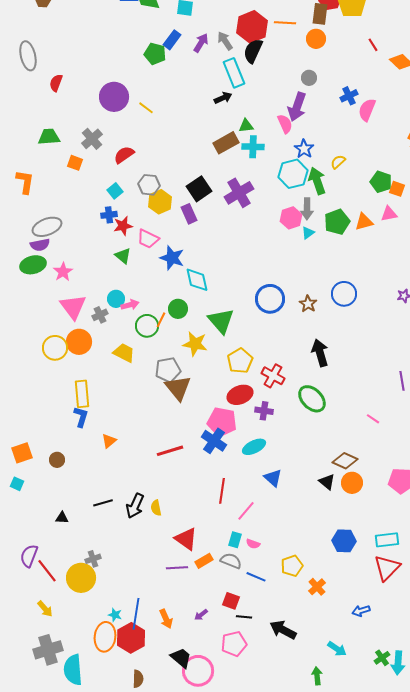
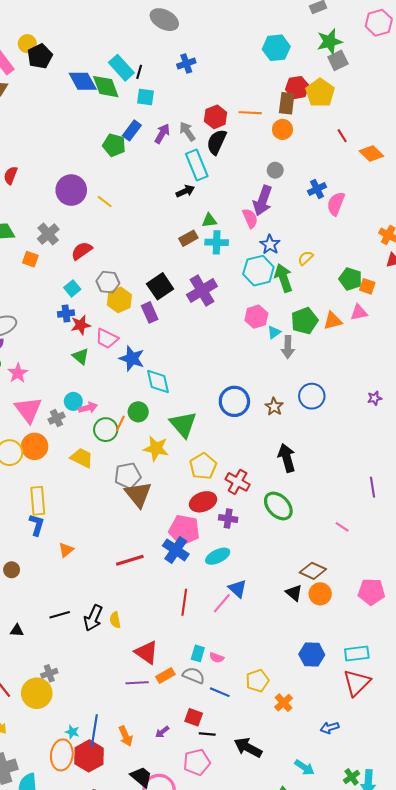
red hexagon: (252, 27) -> (216, 117), size x0.7
brown rectangle: (226, 143) -> (188, 238), size x0.7
gray arrow: (307, 209) -> (288, 347), moved
pink line: (246, 511) -> (222, 603), moved

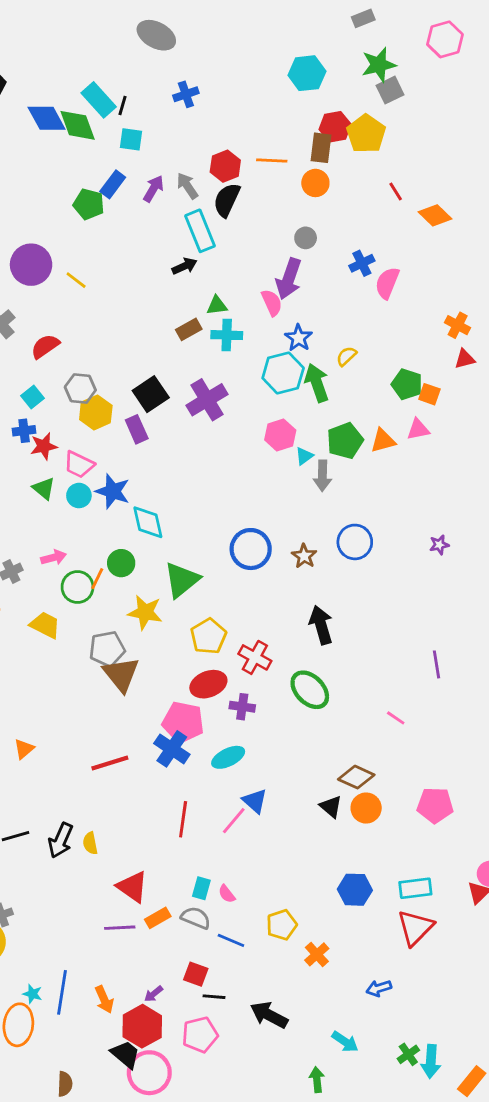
cyan circle: (73, 401) -> (79, 496), moved
green triangle: (183, 424) -> (182, 580), turned 32
pink semicircle: (217, 658) -> (227, 894), turned 32
red hexagon: (89, 756) -> (142, 1026), moved

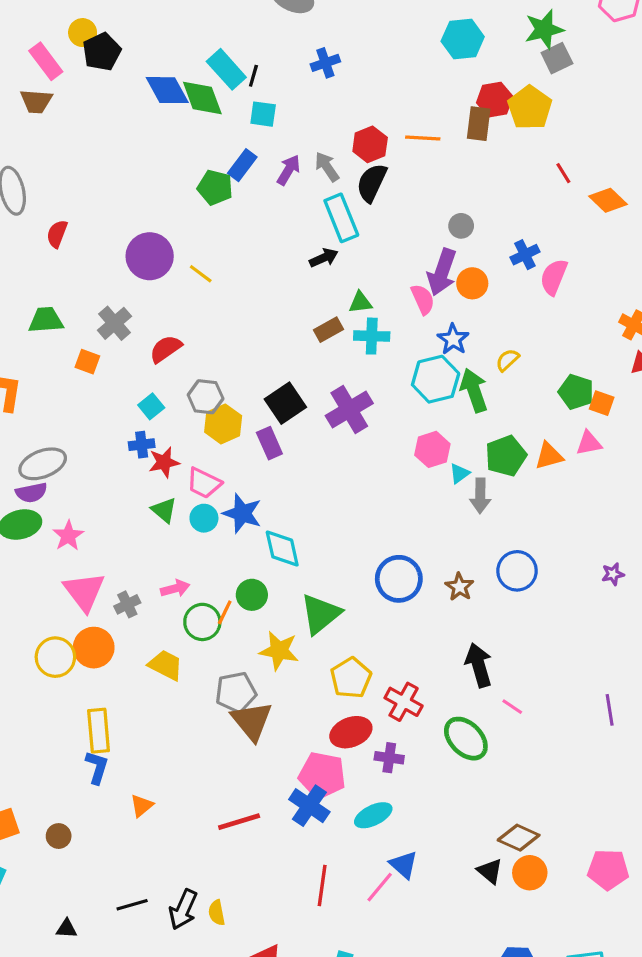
orange circle: (315, 183) -> (472, 283), moved
pink line: (396, 718) -> (512, 707), moved

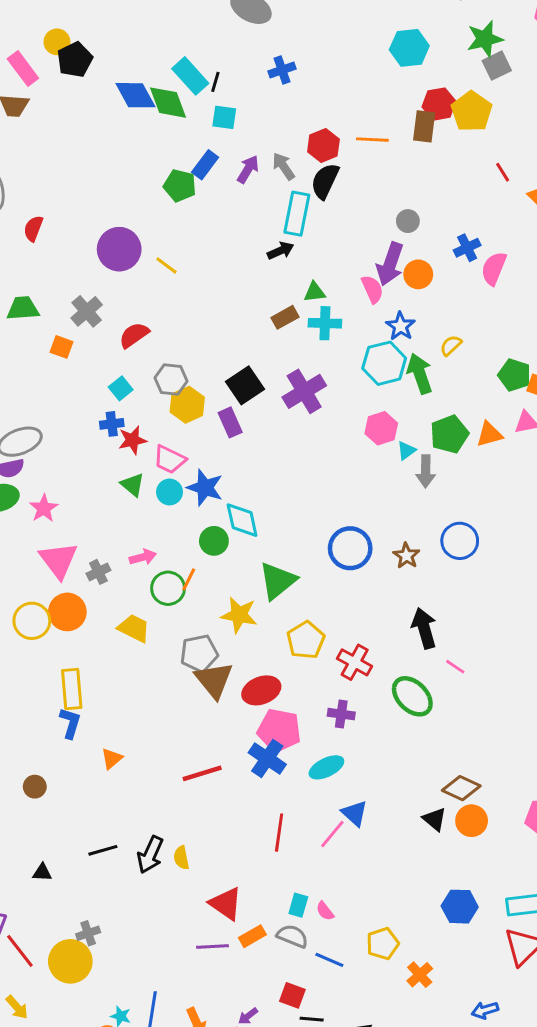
cyan rectangle: (341, 218) -> (297, 214), turned 33
green circle: (252, 595) -> (214, 541), moved
red ellipse: (351, 732) -> (261, 690), moved

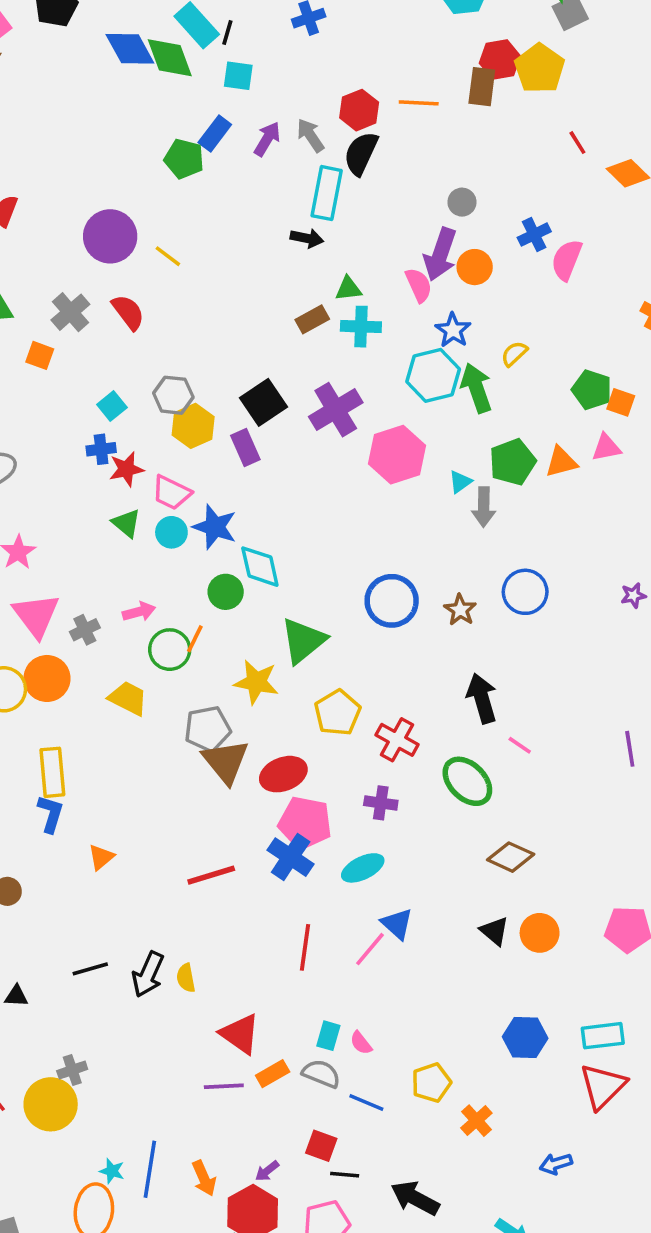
black arrow: (281, 251) -> (307, 238), turned 35
red semicircle: (134, 335) -> (128, 312), moved, turned 88
pink hexagon: (381, 428) -> (397, 455), moved, size x1.4
brown diamond: (461, 788) -> (511, 857), moved

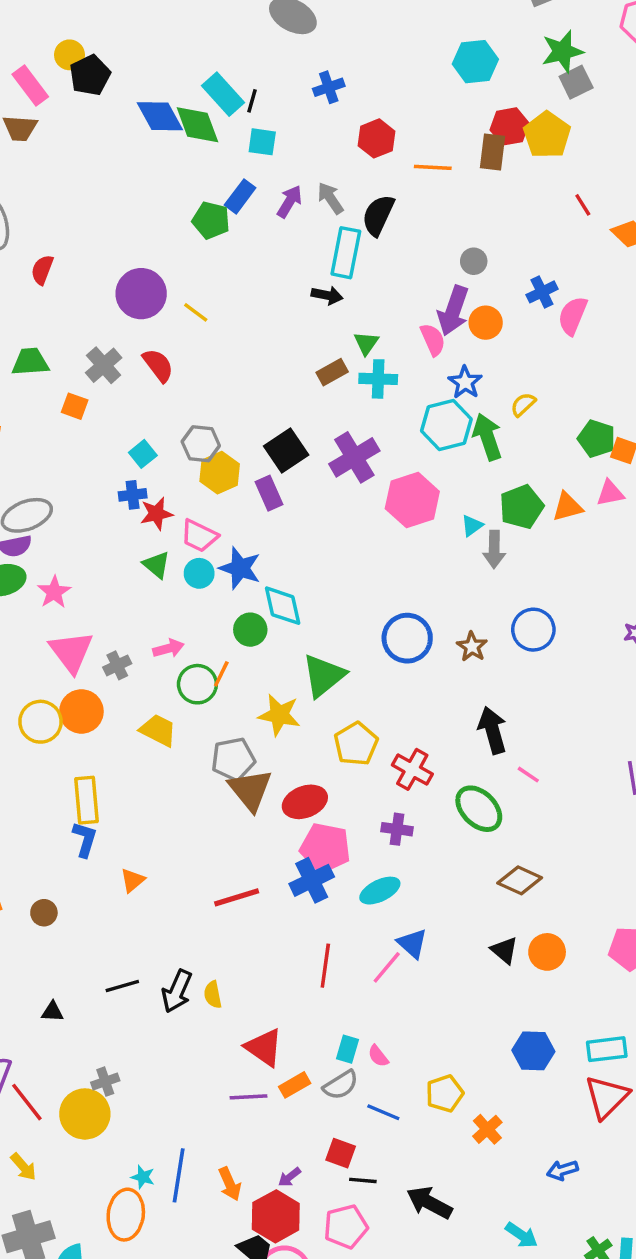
red hexagon: (359, 110) -> (376, 138), moved
green triangle: (348, 289) -> (366, 343), turned -48
blue cross: (291, 857) -> (312, 880), turned 30
gray semicircle: (321, 1074) -> (341, 1085), turned 126

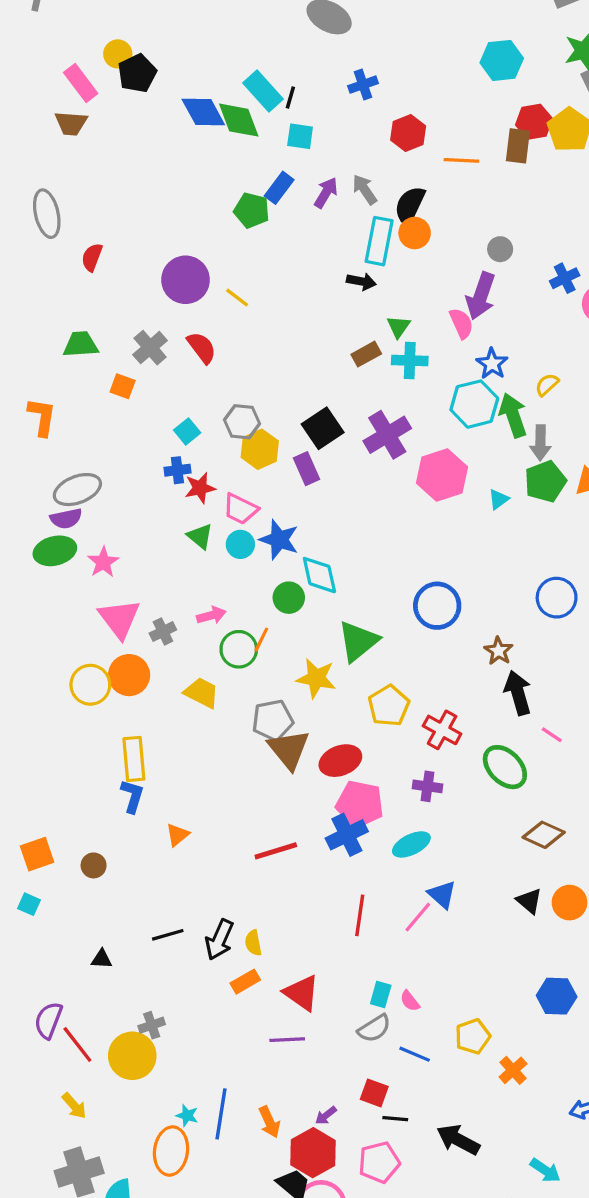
orange circle: (486, 323) -> (415, 233), moved
gray arrow: (494, 549) -> (540, 443), moved
brown star: (472, 647) -> (499, 651), moved
orange rectangle: (295, 1085) -> (245, 982), moved

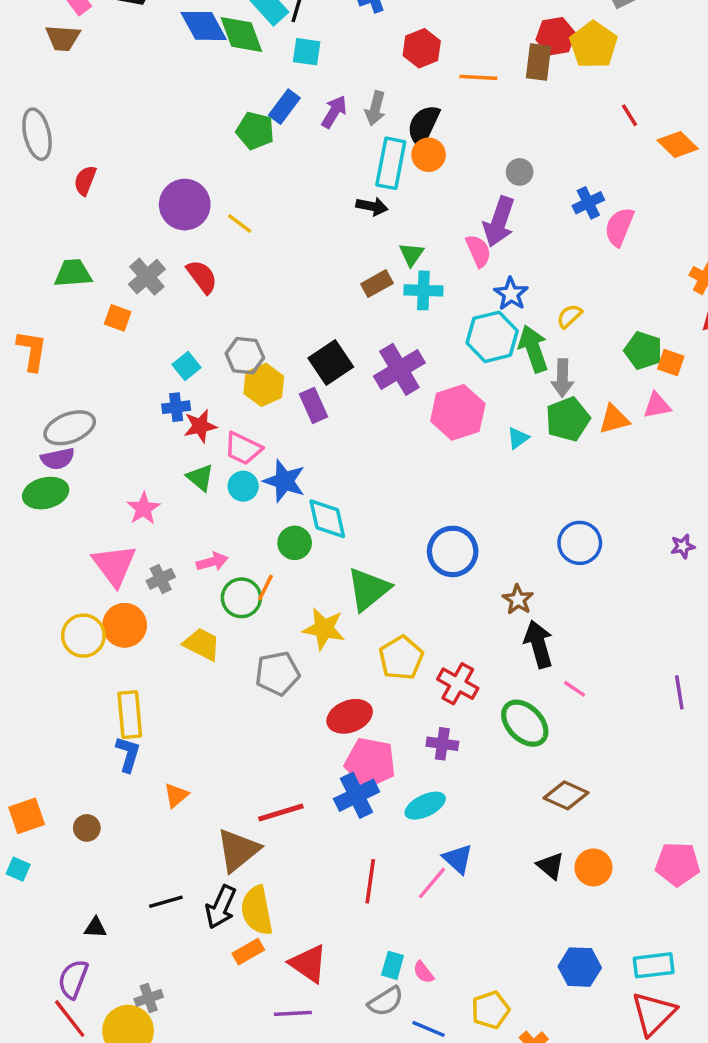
gray arrow: (365, 189) -> (375, 108), turned -132
pink star: (103, 562) -> (143, 509), moved
brown triangle: (289, 749) -> (238, 850), moved, turned 30
yellow semicircle: (253, 943) -> (257, 910), size x1.8
purple semicircle: (48, 1020) -> (73, 979), moved

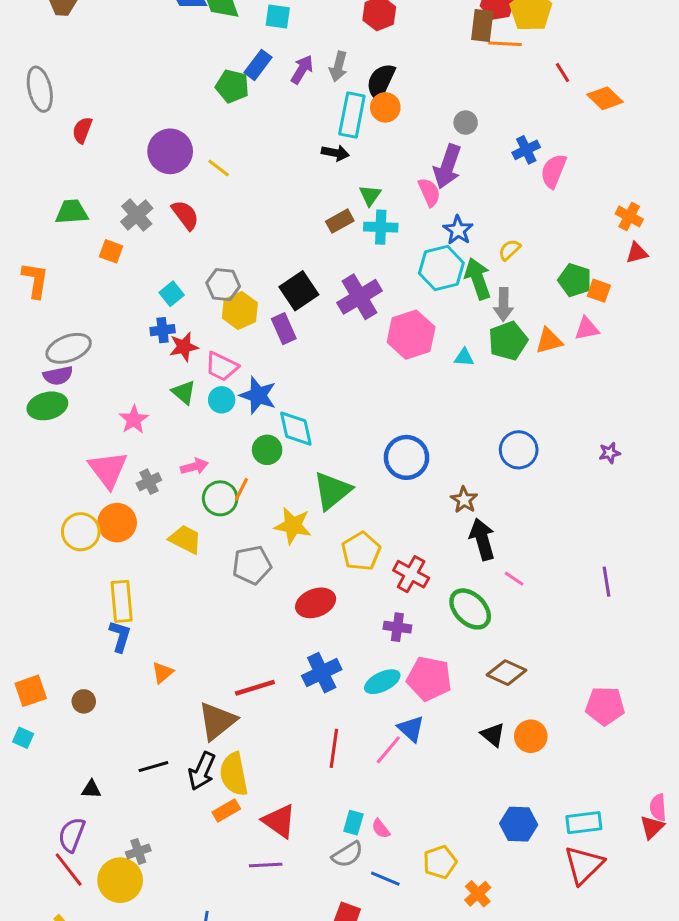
orange line: (478, 77) -> (505, 44), moved
cyan triangle: (518, 438) -> (464, 357), turned 40
pink pentagon: (370, 763) -> (429, 679), moved
pink pentagon: (678, 864) -> (605, 706), moved

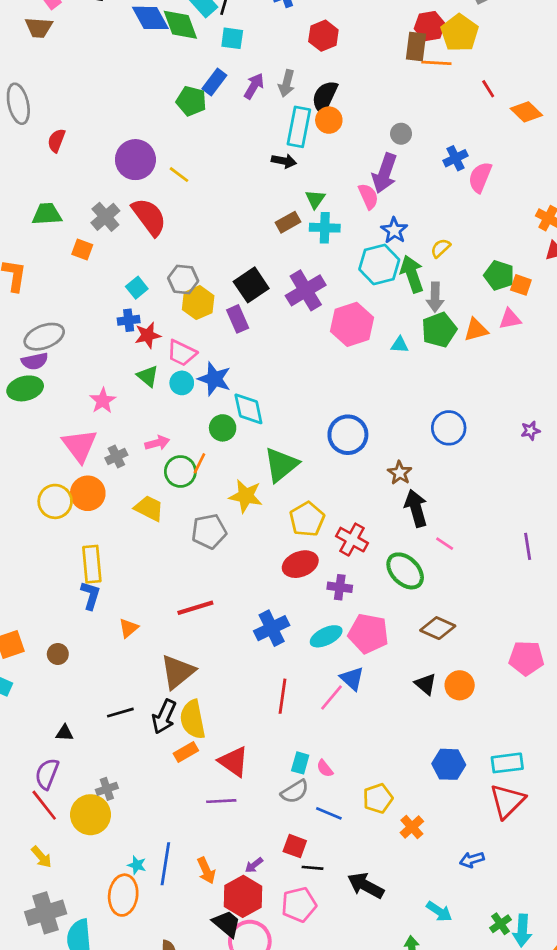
red semicircle: (185, 215) -> (149, 217), size x1.4
red ellipse: (316, 603) -> (300, 564), moved
red line: (255, 688) -> (195, 608), moved

